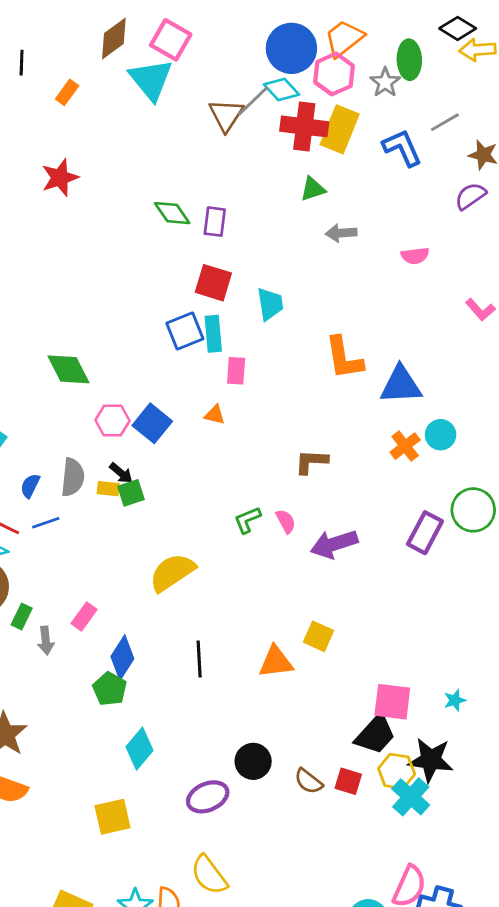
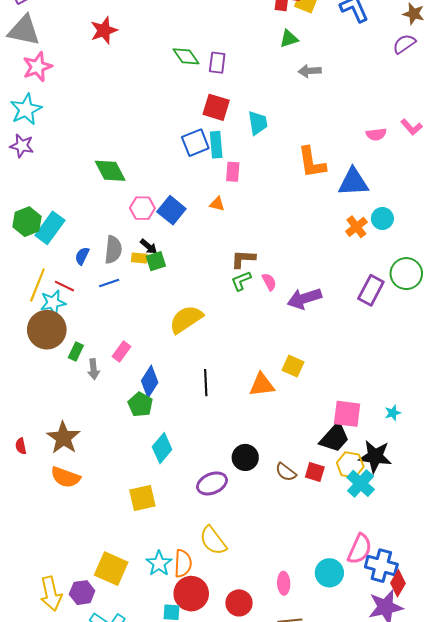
pink semicircle: (415, 256) -> (376, 134), moved
brown L-shape: (311, 462) -> (243, 259), moved
blue line: (46, 523) -> (109, 283), moved

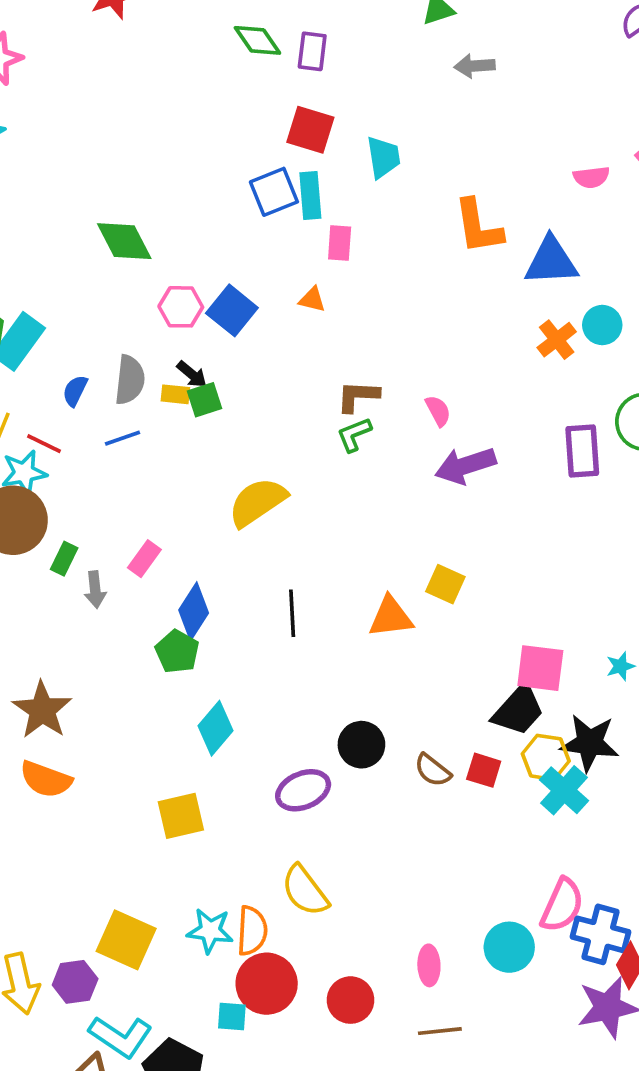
pink semicircle: (269, 282) -> (438, 411), moved
purple rectangle: (371, 290) -> (582, 451), turned -32
cyan star: (159, 563) -> (210, 931), turned -30

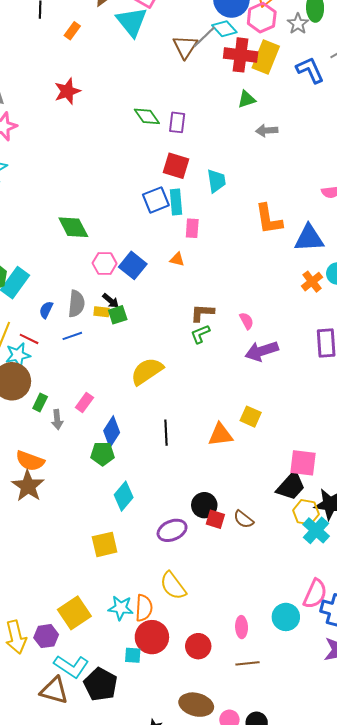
green pentagon: (177, 652) -> (103, 454), turned -30
red square: (484, 770) -> (215, 519), moved
orange semicircle: (46, 779) -> (30, 461), moved
yellow square: (126, 940) -> (74, 613), turned 32

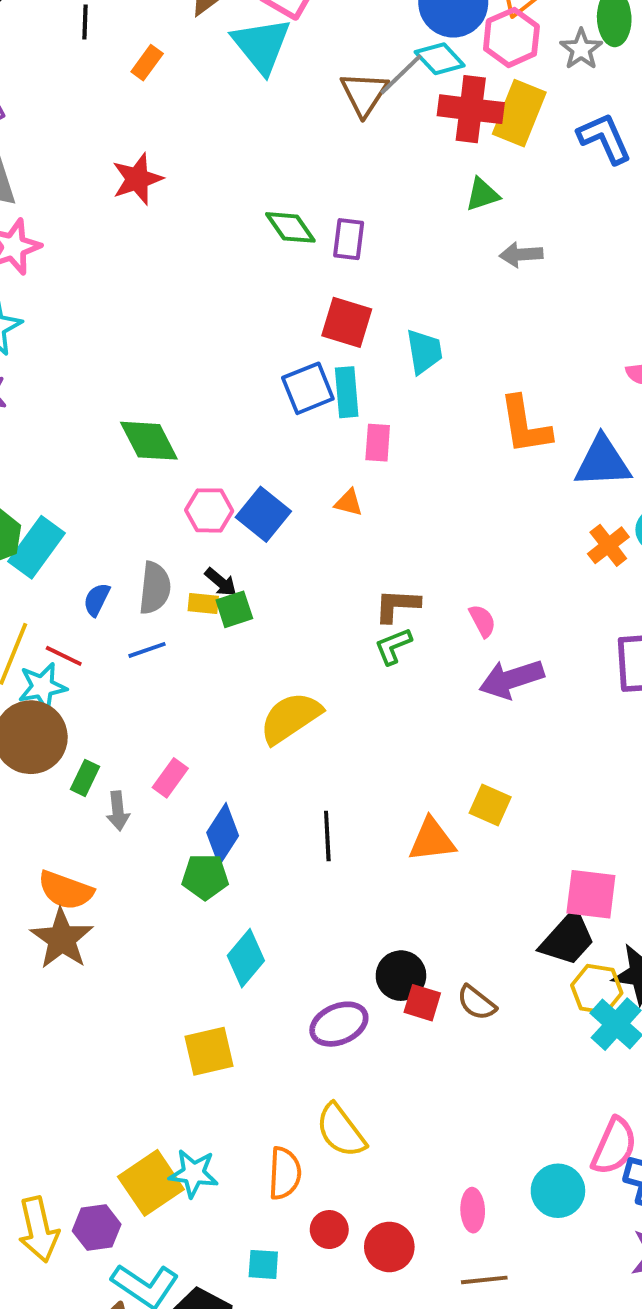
cyan star: (121, 608) -> (194, 1173), moved
red circle: (152, 637) -> (329, 1230), moved, size x0.6

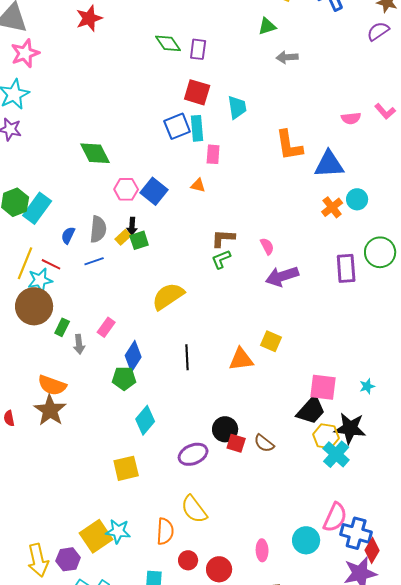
black arrow: (221, 582) -> (132, 226), turned 54
yellow rectangle: (203, 603) -> (123, 237), turned -49

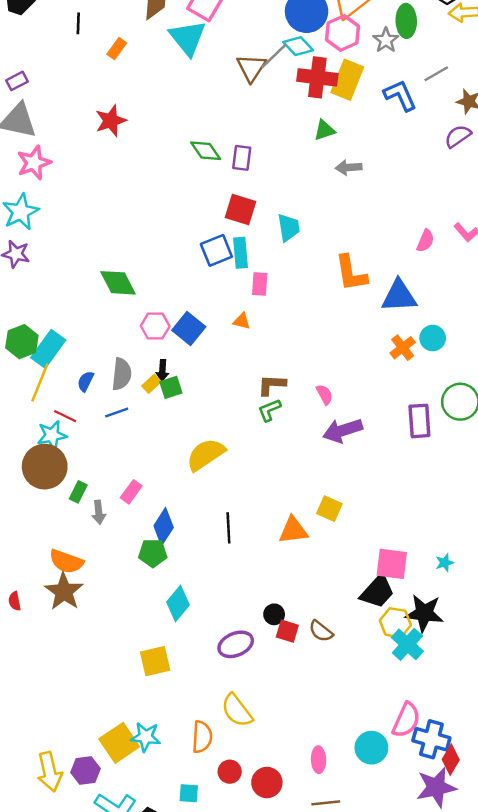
pink semicircle: (351, 118) -> (425, 241), turned -60
yellow line: (25, 263) -> (40, 382), moved
black circle: (225, 429) -> (274, 614), size x0.7

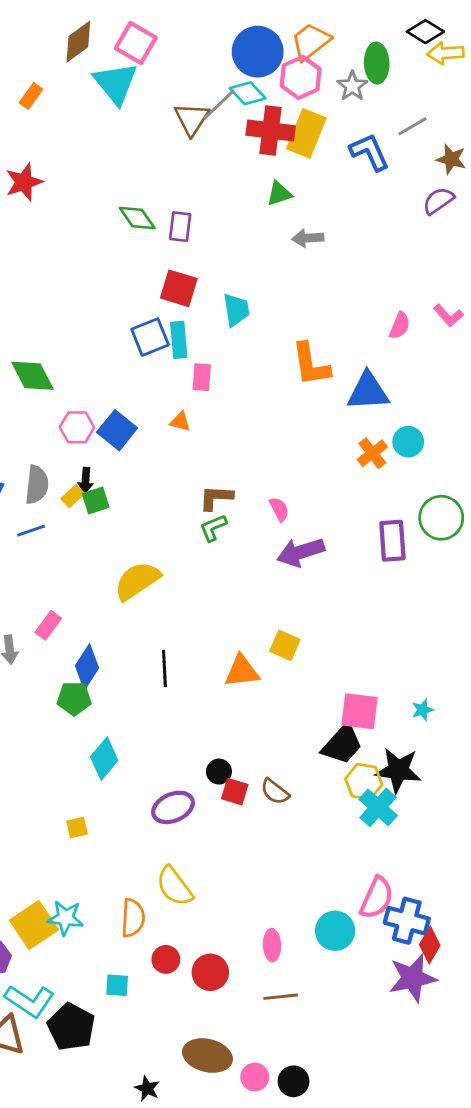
yellow square: (155, 661) -> (77, 827), size x0.6

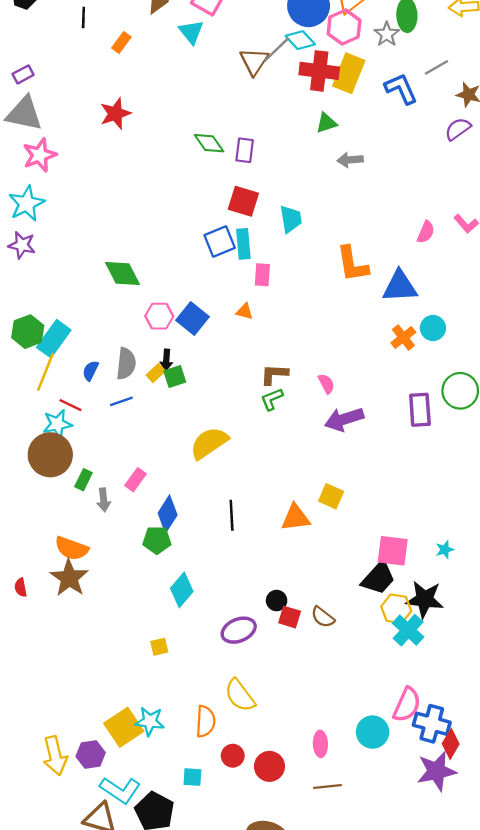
cyan triangle: (116, 83) -> (191, 32), size x0.7

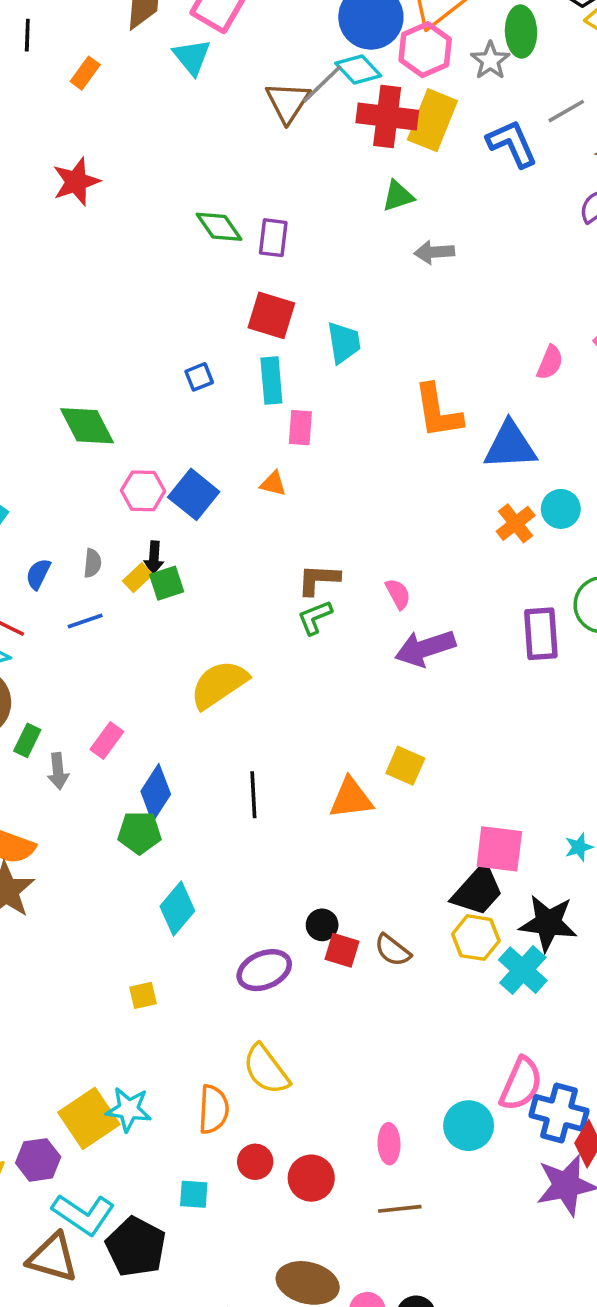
blue square: (220, 242) -> (199, 377), moved, size x0.6
gray semicircle: (126, 364) -> (92, 563), size x0.6
yellow hexagon: (396, 609) -> (476, 938), moved

